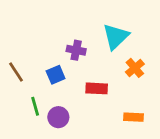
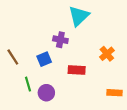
cyan triangle: (116, 37) -> (79, 16), moved
orange rectangle: (133, 117) -> (114, 93), moved

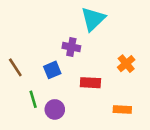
orange rectangle: (114, 93) -> (122, 109), moved

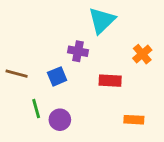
orange cross: (126, 64) -> (142, 54), moved
brown line: (15, 67) -> (17, 74), turned -42
red rectangle: (90, 83) -> (110, 81), moved

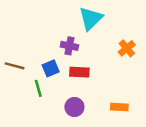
red rectangle: (110, 81) -> (79, 72), moved
green line: (36, 109) -> (38, 88), moved
purple circle: (60, 120) -> (74, 107), moved

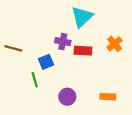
brown line: (15, 66) -> (13, 48), moved
red rectangle: (79, 72) -> (83, 51), moved

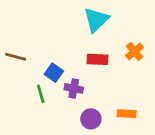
purple cross: (63, 42) -> (74, 88), moved
blue square: (46, 62) -> (54, 73), turned -32
purple circle: (67, 97) -> (91, 119), moved

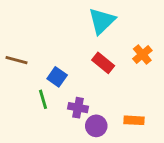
red rectangle: (98, 59) -> (103, 63), turned 36
purple cross: (74, 88) -> (78, 108), moved

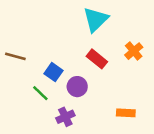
green line: (43, 99) -> (40, 93), turned -30
purple cross: (78, 108) -> (65, 117), moved, turned -36
purple circle: (96, 126) -> (77, 87), moved

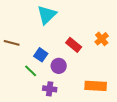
cyan triangle: (96, 20) -> (47, 15), moved
orange rectangle: (126, 113) -> (96, 86), size x1.5
purple cross: (65, 117) -> (50, 89), turned 32

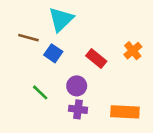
brown line: (12, 43) -> (28, 38), moved
blue square: (41, 55) -> (53, 53), moved
purple cross: (50, 89) -> (78, 109), moved

